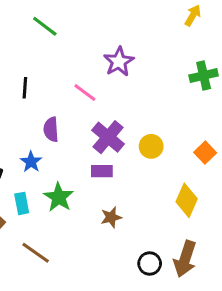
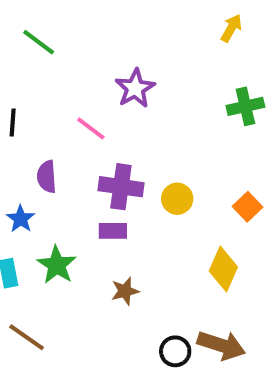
purple cross: (108, 137) -> (121, 187), turned -32
brown arrow: (185, 259) -> (221, 345), turned -90

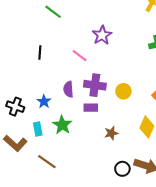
purple semicircle: (47, 177) -> (68, 89), moved
brown star: (125, 291) -> (111, 133), moved

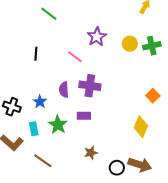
yellow circle: (123, 91) -> (130, 44), moved
purple rectangle: (91, 108) -> (84, 116), moved
brown star: (111, 133) -> (91, 153), moved

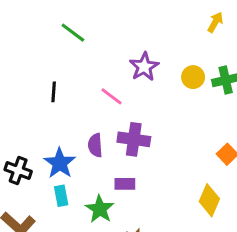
blue star: (40, 102) -> (60, 163), size x1.5
green star: (58, 125) -> (100, 209), moved
cyan rectangle: (34, 129) -> (61, 196), moved

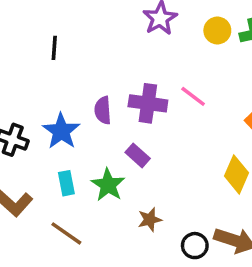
pink line: (112, 96) -> (193, 96), moved
purple rectangle: (125, 184) -> (138, 155), turned 42
cyan rectangle: (61, 196) -> (66, 183), moved

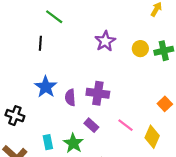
black line: (54, 48) -> (40, 43), moved
pink line: (193, 96) -> (125, 125), moved
blue star: (61, 131) -> (46, 87), moved

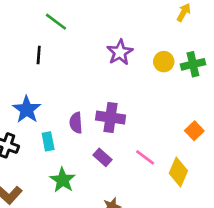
blue star: (46, 87) -> (27, 109), moved
cyan rectangle: (48, 142) -> (48, 141), moved
green star: (73, 143) -> (63, 180), moved

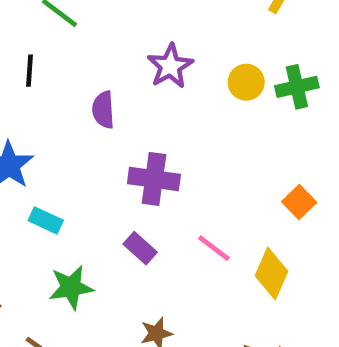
purple semicircle: (76, 123) -> (103, 110), moved
cyan rectangle: (48, 141) -> (46, 220), turned -54
green star: (63, 180) -> (71, 287), turned 30

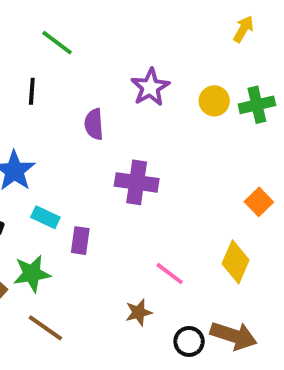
purple rectangle: (140, 248) -> (80, 241), moved, turned 56
pink line: (214, 248) -> (170, 274), moved
green star: (71, 287) -> (32, 274), moved

